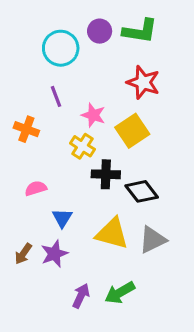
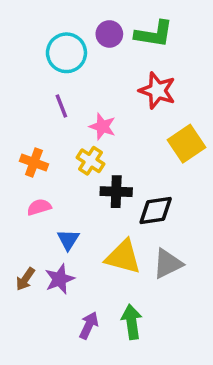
orange cross: (26, 129) -> (34, 163), moved
yellow square: (132, 131) -> (186, 144), moved
black diamond: (142, 191) -> (156, 211), turned -60
green arrow: (120, 293) -> (132, 322), turned 112

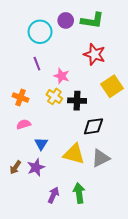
black cross: (116, 192) -> (77, 101), moved

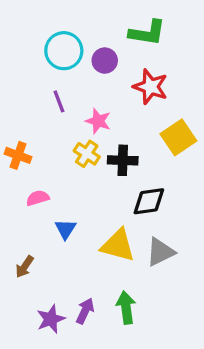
purple circle: (66, 20) -> (105, 61), moved
orange cross: (20, 98) -> (18, 155), moved
purple star: (36, 167) -> (51, 319), moved

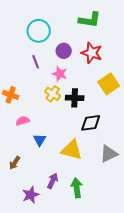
purple circle: (105, 61) -> (64, 51), moved
gray triangle: (160, 252) -> (109, 154), moved
purple arrow: (85, 311) -> (53, 181), moved

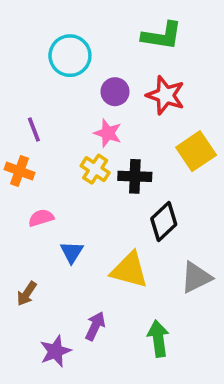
purple line: (36, 62) -> (34, 130), moved
black diamond: (91, 123) -> (164, 221), turned -35
green arrow: (77, 188) -> (158, 339), moved

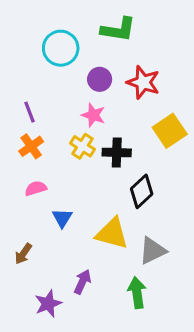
green L-shape: (162, 36) -> (118, 29), moved
orange cross: (19, 171) -> (31, 146), moved, turned 35
gray triangle: (196, 277) -> (153, 251), moved

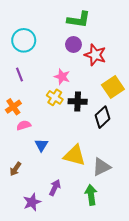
cyan circle: (61, 48) -> (24, 40), moved
purple circle: (100, 79) -> (73, 44), moved
orange cross: (31, 146) -> (13, 107), moved
black diamond: (142, 191) -> (103, 117), moved

